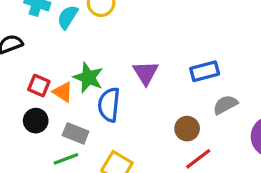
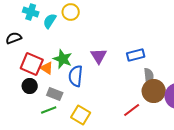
red square: (39, 86) -> (32, 64), size x1.6
gray semicircle: (225, 105) -> (149, 76), turned 112
brown circle: (187, 129) -> (154, 91), moved, size x1.5

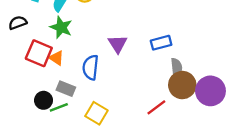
green star: (63, 59) -> (61, 27), moved
black circle: (30, 86) -> (44, 100), moved

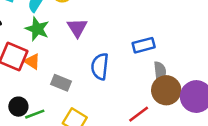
purple triangle: (118, 44) -> (77, 28), moved
blue semicircle: (91, 67) -> (100, 66), moved
gray rectangle: (66, 89) -> (61, 83), moved

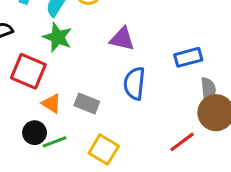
purple triangle: (77, 28) -> (122, 39), moved, turned -45
orange triangle: (32, 61) -> (51, 103), moved

